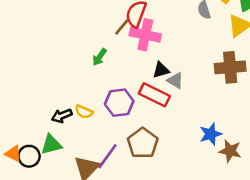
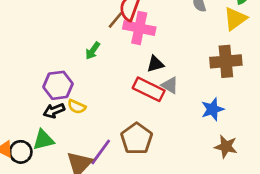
gray triangle: (175, 80) -> (170, 85), moved
purple hexagon: (119, 103) -> (58, 85), moved
blue star: (211, 134) -> (213, 109), moved

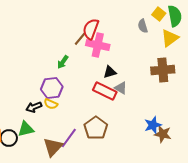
purple hexagon: (58, 85) -> (52, 88), moved
blue star: (213, 109) -> (153, 125), moved

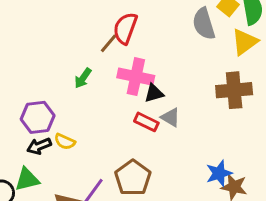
gray semicircle: (143, 26) -> (204, 24), size x1.5
pink cross: (98, 45) -> (136, 77), moved
purple hexagon: (52, 88) -> (38, 117), moved
red rectangle: (105, 91) -> (146, 122), size x0.7

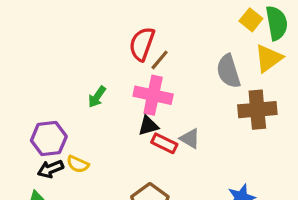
gray semicircle: (204, 24) -> (228, 71), moved
brown line: (109, 43) -> (160, 60), moved
black triangle: (154, 93) -> (148, 126), moved

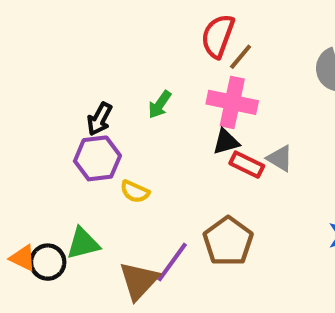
black arrow: (50, 169) -> (100, 119), moved, turned -40

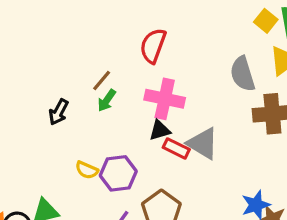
brown line: (241, 57) -> (102, 81), moved
purple hexagon: (97, 158) -> (118, 173), moved
gray triangle: (280, 158) -> (203, 144), size x1.5

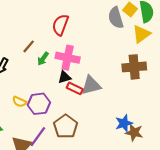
gray semicircle: (243, 74) -> (116, 18), moved
green arrow: (107, 100) -> (43, 59), moved
gray triangle: (203, 144) -> (91, 85), turned -45

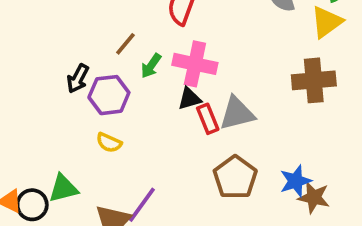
red rectangle: (75, 88) -> (208, 119), turned 42
purple hexagon: (39, 104) -> (109, 95), moved
brown pentagon: (66, 126) -> (235, 177), moved

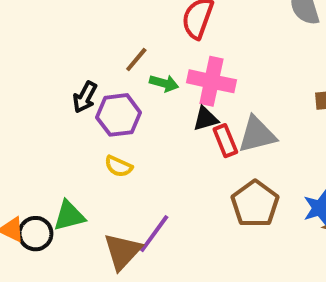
green arrow: (151, 66) -> (164, 83), turned -110

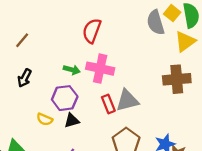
brown line: (136, 60) -> (22, 40), moved
purple hexagon: (119, 115) -> (65, 98), moved
black triangle: (206, 119) -> (72, 121), moved

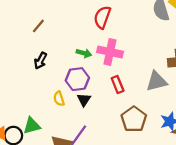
gray triangle: (127, 100) -> (157, 81), moved
yellow semicircle: (45, 119) -> (59, 99), turned 48
black triangle: (72, 121) -> (84, 100), turned -40

